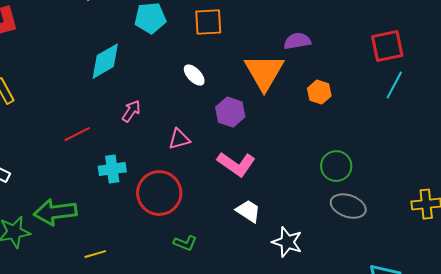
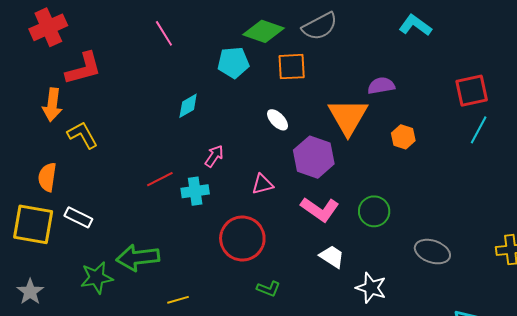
cyan diamond: (105, 61) -> (188, 106), size x0.7
purple hexagon: (230, 112) -> (314, 157), size x1.4
green circle: (336, 166) -> (374, 211), moved
cyan cross: (112, 169) -> (195, 191), moved

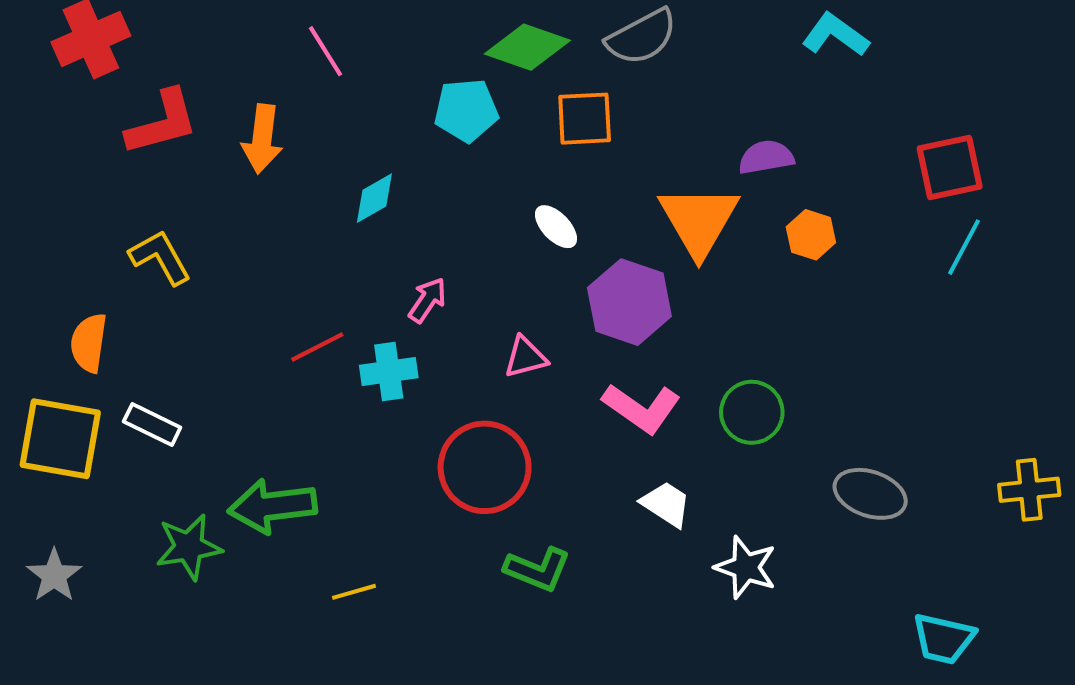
orange arrow: (52, 105) -> (262, 139), moved
orange hexagon: (403, 137) -> (811, 235), moved
green L-shape: (268, 289) -> (538, 569), size x1.4

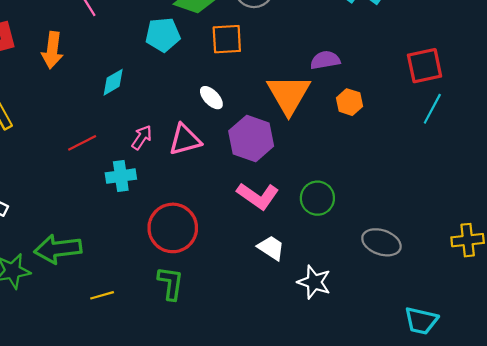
red line: (317, 347) -> (82, 143), moved
pink triangle: (525, 357) -> (185, 140), moved, size x1.4
green L-shape: (538, 569) -> (171, 283), moved, turned -104

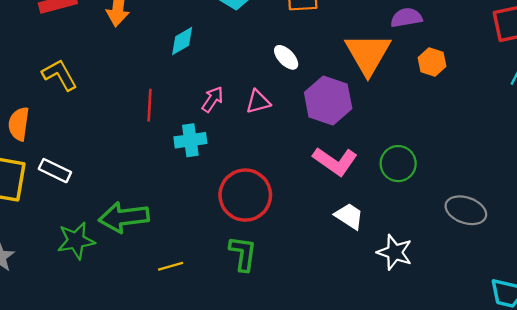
pink triangle: (185, 140) -> (258, 102), size x0.7
red line: (82, 143) -> (150, 105), turned -60

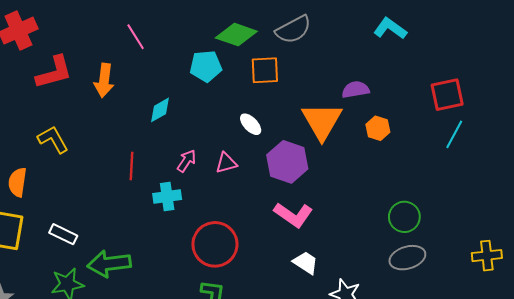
green circle: (398, 164) -> (404, 217), moved
white rectangle: (55, 171) -> (63, 234), moved
gray ellipse: (466, 210) -> (407, 258), turned -36

